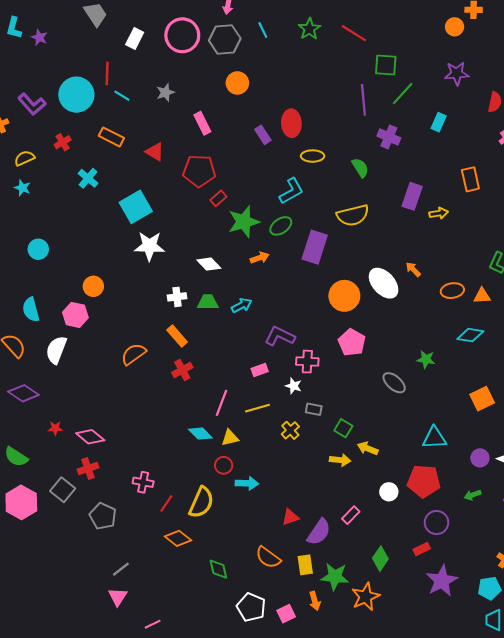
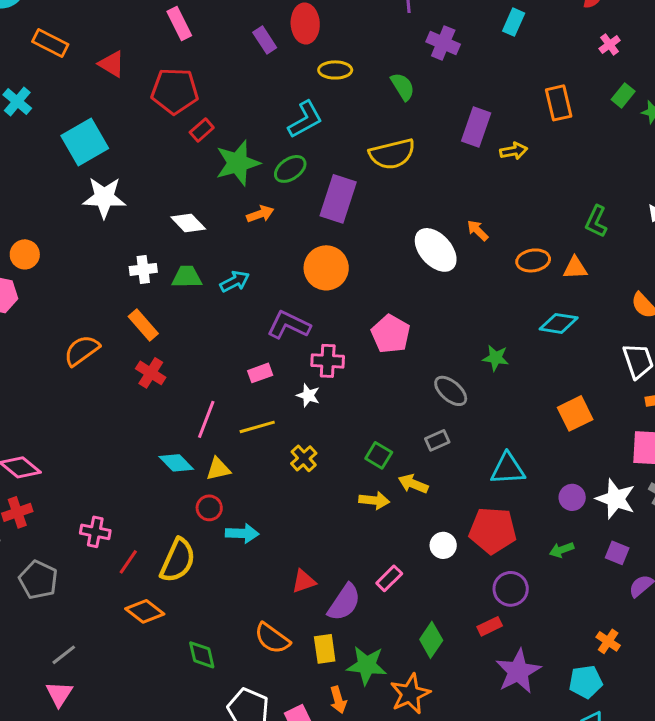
orange circle: (344, 296) -> (326, 268), moved
red cross: (182, 370) -> (151, 373), turned -30
gray rectangle: (314, 409) -> (437, 440), moved, turned -35

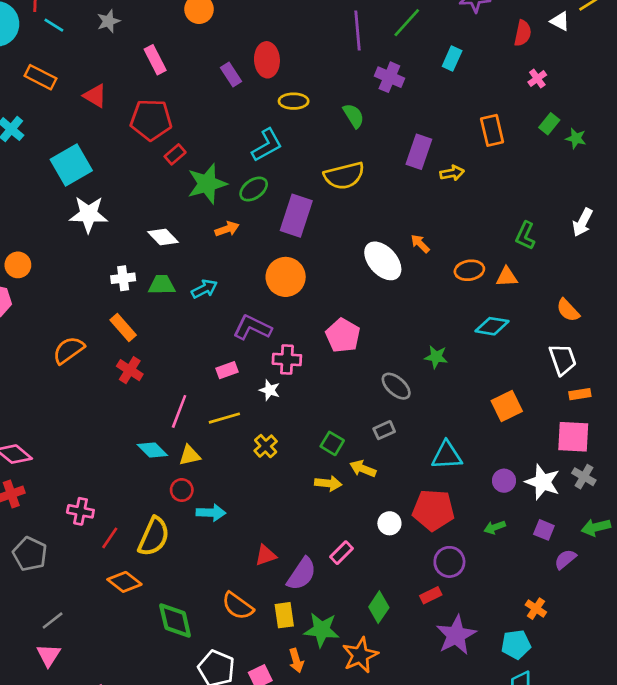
green diamond: (202, 655) -> (175, 621), size x1.4

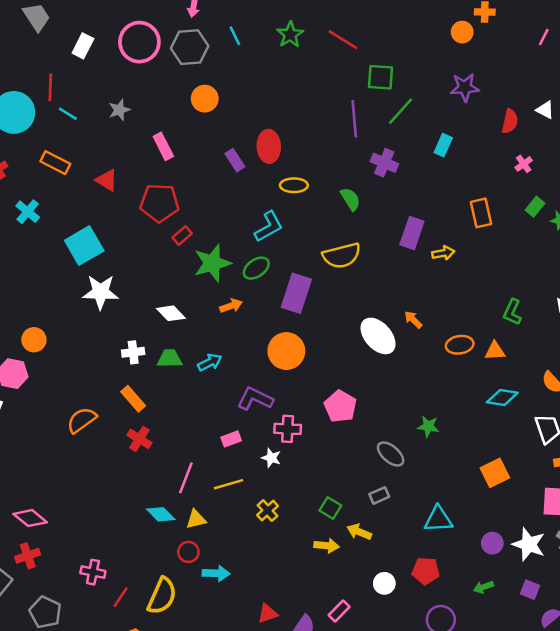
cyan diamond: (492, 326) -> (502, 397), moved
red pentagon: (433, 510) -> (426, 571), size x0.7

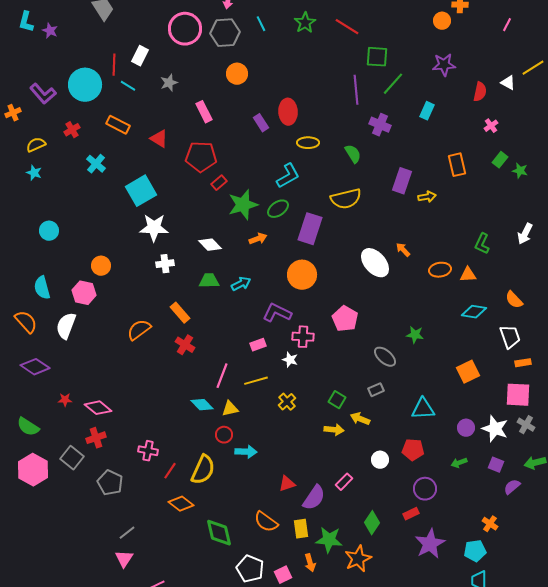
white rectangle: (83, 46) -> (140, 56), moved
white cross: (133, 352) -> (165, 264), moved

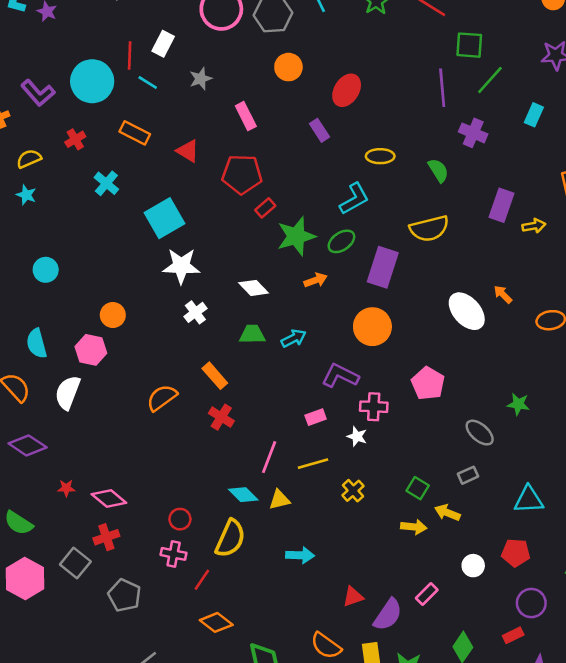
red ellipse: (288, 112) -> (347, 90), moved, turned 35
white cross: (165, 264) -> (195, 312), turned -30
red circle: (224, 435) -> (180, 519), moved
yellow semicircle: (203, 470) -> (230, 538), moved

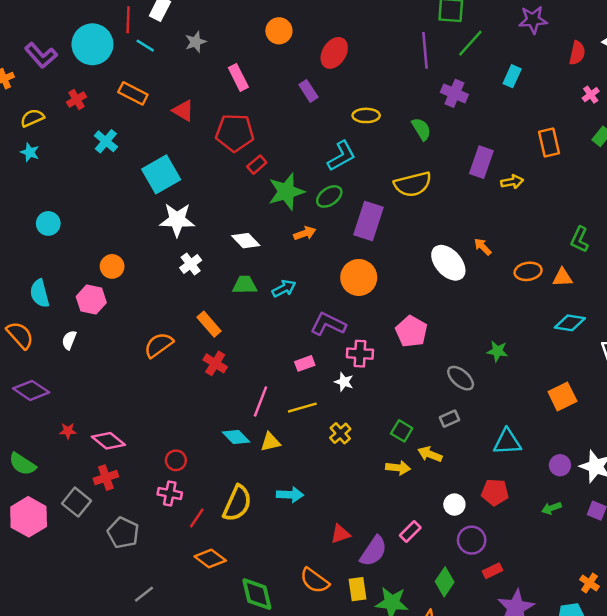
white semicircle: (68, 393) -> (69, 340), size x0.6
yellow semicircle: (230, 538) -> (237, 503), moved
purple circle: (531, 603) -> (472, 540), moved

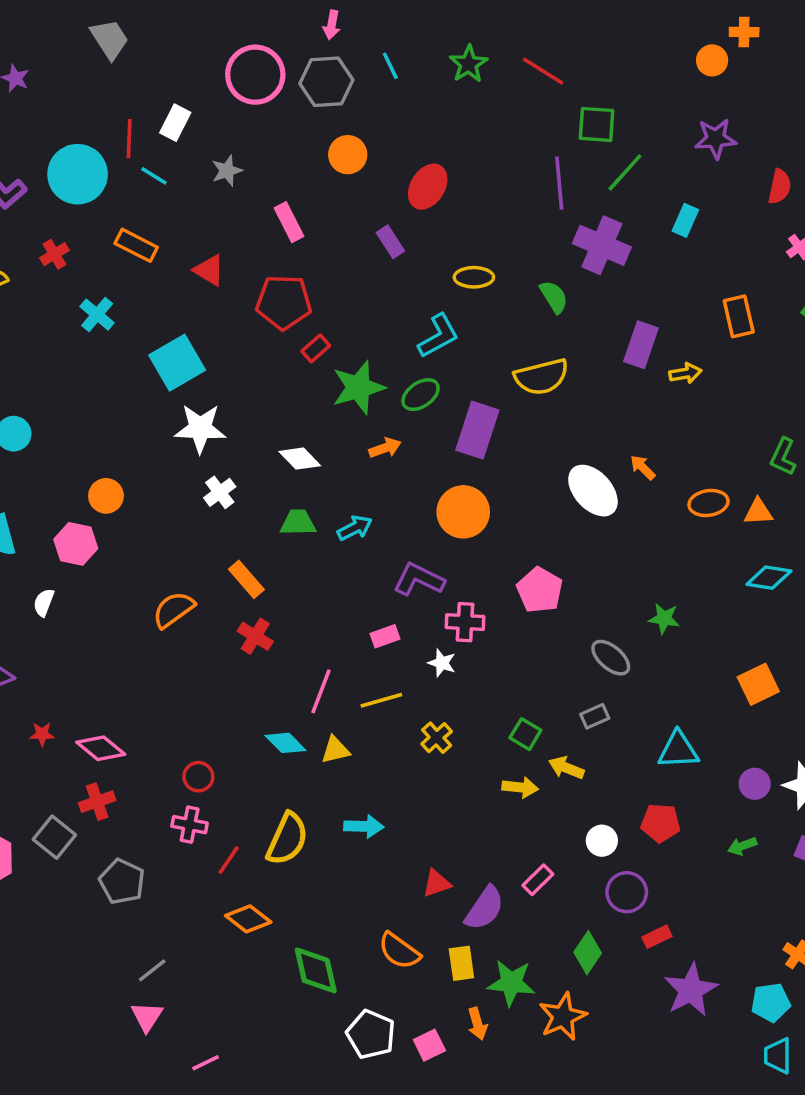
purple cross: (454, 93) -> (602, 245), size x1.4

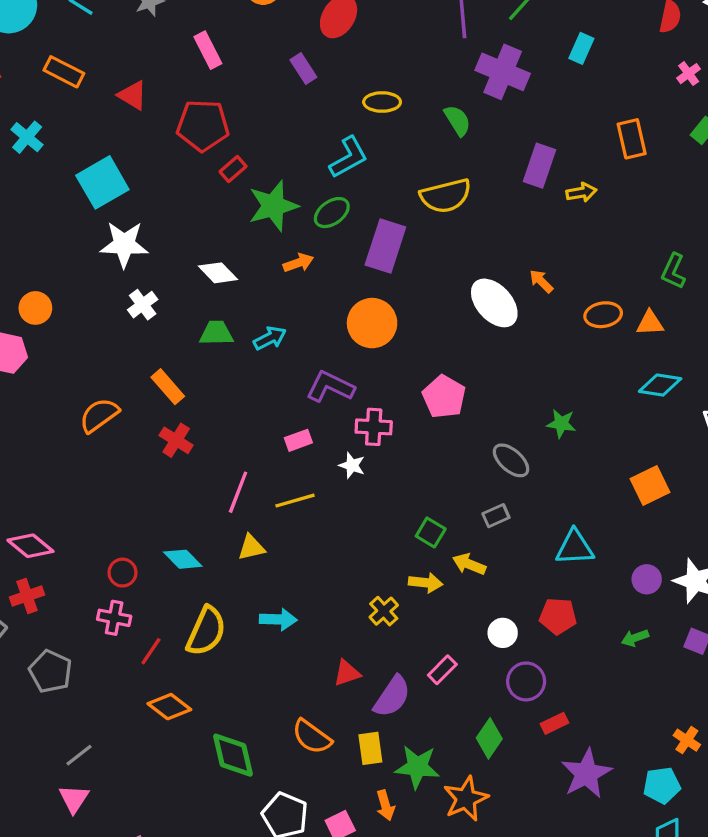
yellow cross: (437, 738) -> (384, 611), moved
cyan diamond: (286, 743) -> (183, 559), moved

